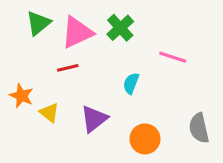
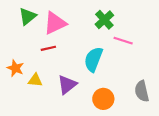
green cross: (120, 28) -> (104, 20), moved
cyan semicircle: (131, 83) -> (93, 59), size x1.6
yellow triangle: (49, 113) -> (35, 80), turned -32

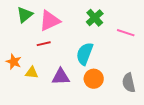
pink line: (123, 41) -> (126, 33), moved
purple triangle: (67, 85) -> (61, 77), turned 36
orange circle: (103, 99) -> (94, 79), moved

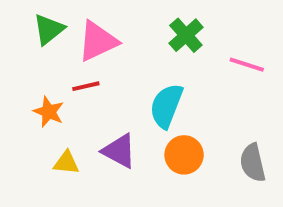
orange star: (14, 62) -> (49, 112), moved
yellow triangle: (32, 73) -> (66, 163), moved
purple triangle: (61, 77) -> (119, 151), turned 30

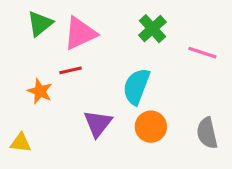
purple triangle: (119, 151) -> (98, 123), turned 40
yellow triangle: (66, 163) -> (21, 143), moved

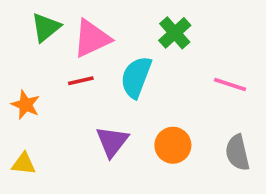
pink line: (202, 53) -> (230, 84), moved
cyan semicircle: (136, 86) -> (136, 77), moved
orange star: (40, 91) -> (26, 105), moved

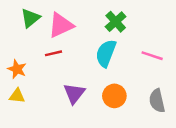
cyan semicircle: (136, 77) -> (106, 53), moved
yellow triangle: (24, 164) -> (17, 96), moved

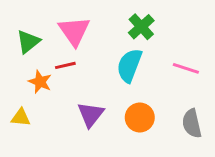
green triangle: (30, 18) -> (28, 42), moved
pink triangle: (61, 25) -> (74, 31), turned -40
orange star: (17, 69) -> (40, 82), moved

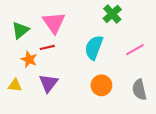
green cross: (141, 27) -> (112, 14), moved
pink line: (186, 68) -> (135, 50), turned -48
purple triangle: (91, 115) -> (48, 83), moved

